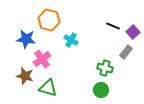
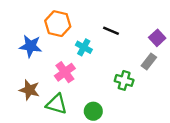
black line: (113, 26) -> (111, 31), moved
pink cross: (42, 59) -> (65, 72), moved
green circle: (101, 90) -> (93, 111), moved

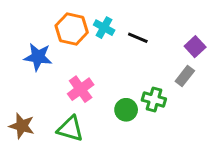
cyan cross: (84, 47) -> (104, 28), moved
brown star: (29, 90) -> (22, 126), moved
green circle: (93, 111) -> (126, 110), moved

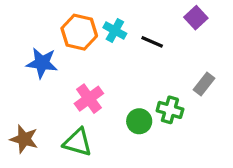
purple square: (195, 47) -> (196, 18), moved

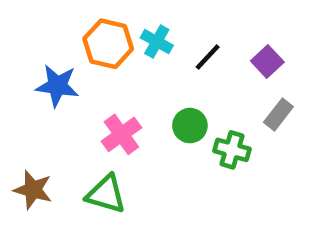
purple square: (196, 18) -> (267, 61), moved
black line: (152, 42) -> (208, 57), turned -70
green circle: (139, 121) -> (190, 126), moved

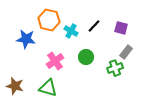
cyan cross: (157, 42) -> (71, 31), moved
purple square: (267, 61) -> (121, 28), turned -32
green cross: (232, 150) -> (115, 68), moved, turned -35

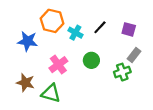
brown star: (15, 86) -> (25, 83), moved

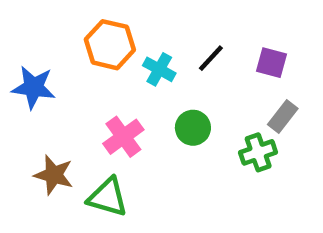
blue star: (28, 41) -> (34, 87), moved

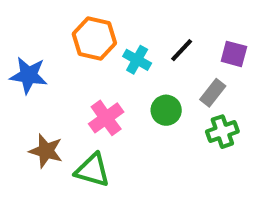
gray rectangle: (283, 116) -> (213, 93), moved

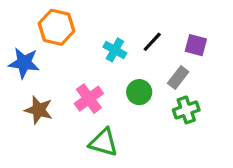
orange hexagon: (94, 38) -> (56, 27), moved
brown star: (46, 151) -> (39, 110), moved
green triangle: (92, 170) -> (104, 142), moved

